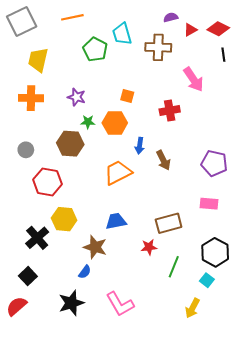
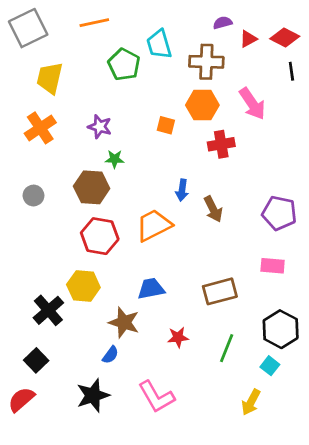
orange cross: (31, 98) -> (40, 128), turned -35
orange hexagon: (115, 123) -> (202, 105), moved
red hexagon: (48, 182) -> (100, 236), moved
red star: (149, 247) -> (178, 337), moved

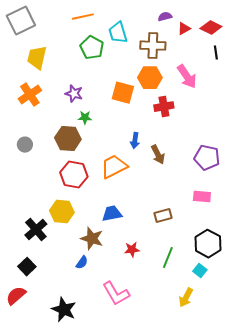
orange line: (94, 23) -> (83, 17), moved
orange square: (166, 125) -> (123, 93), size x1.6
brown rectangle: (220, 291) -> (163, 216), size x0.7
black star: (93, 395) -> (64, 310), moved, turned -30

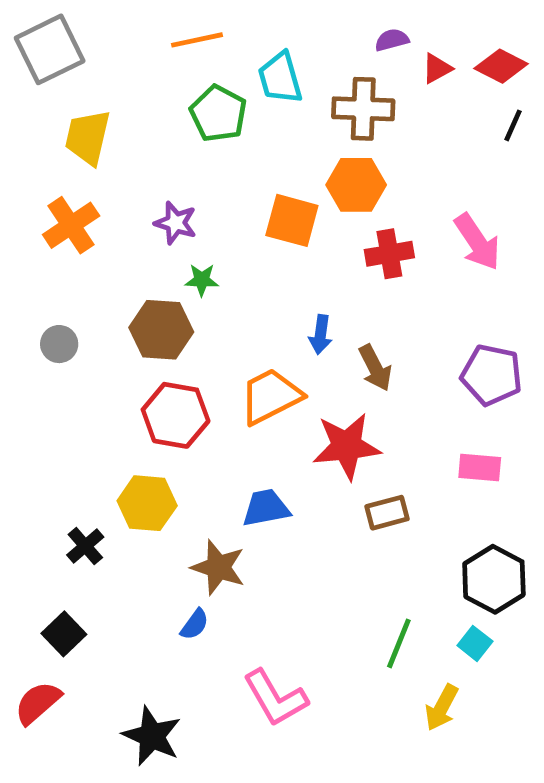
black line: (216, 53) -> (513, 125), turned 32
pink arrow: (187, 77) -> (477, 242), moved
black cross: (36, 230) -> (85, 546), size x0.7
red star: (132, 250) -> (347, 446), moved, size x1.8
green line: (168, 258) -> (399, 643), moved

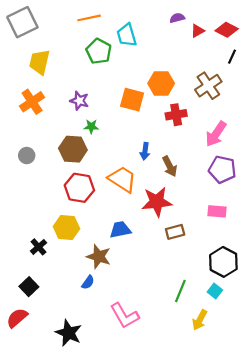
brown cross: (363, 109) -> (208, 86), moved, turned -36
pink arrow: (477, 242) -> (216, 134), moved, turned 68
orange trapezoid: (271, 396) -> (122, 179), turned 60

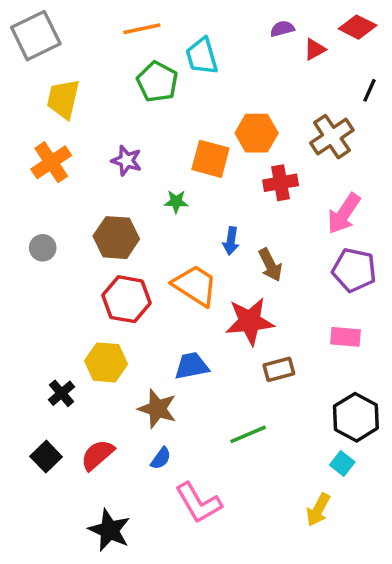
red diamond: (227, 30) -> (358, 27), moved
green star: (91, 126) -> (176, 202), moved
blue semicircle: (88, 282) -> (161, 458), moved
green line: (180, 291) -> (248, 434), moved, turned 45
red semicircle: (17, 318) -> (97, 455), moved

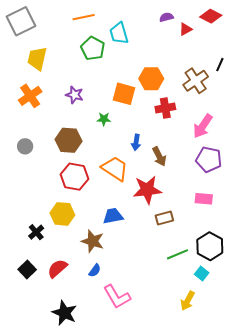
black line: (370, 90) -> (220, 65), moved
green line: (248, 434) -> (177, 254), moved

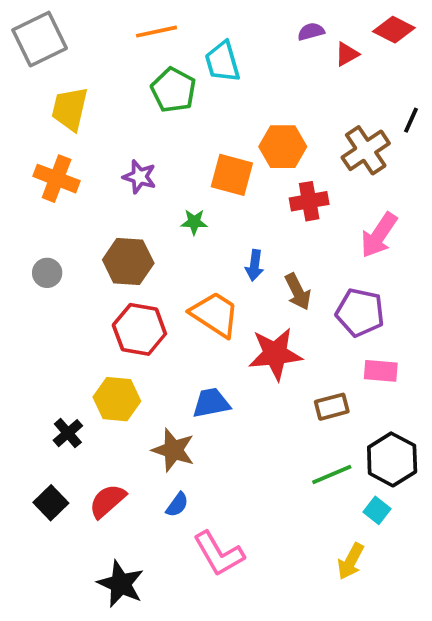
orange cross: (30, 96) -> (57, 179), turned -35
purple pentagon: (209, 159) -> (360, 312), moved
brown rectangle: (164, 218) -> (332, 407), moved

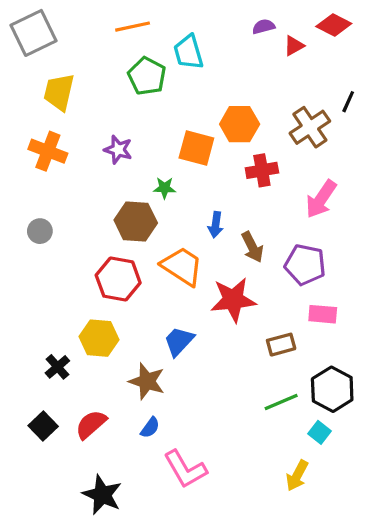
brown hexagon: (128, 262) -> (136, 221), moved
blue trapezoid: (211, 403) -> (179, 341), turned -36

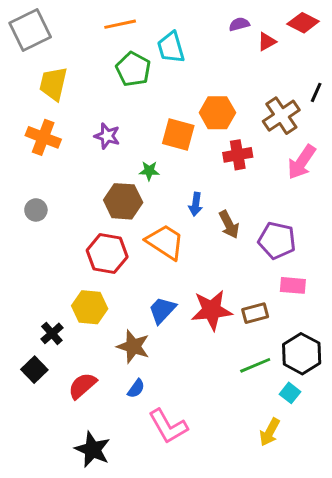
pink arrow: (321, 199) -> (302, 162), moved
red star: (233, 300) -> (212, 310), moved
black square: (43, 426) -> (34, 370), moved

